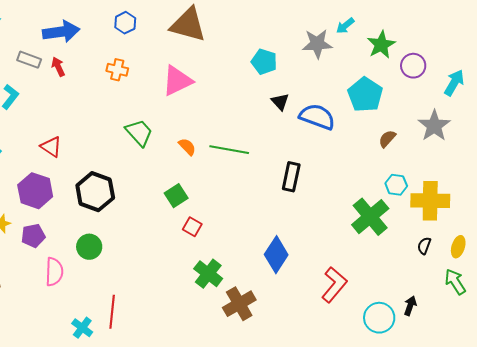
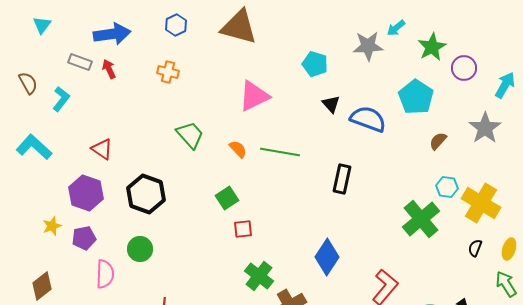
pink triangle: (177, 81) -> (254, 96), moved
yellow cross: (430, 201) -> (481, 203), turned 30
red square: (192, 227) -> (243, 229), turned -36

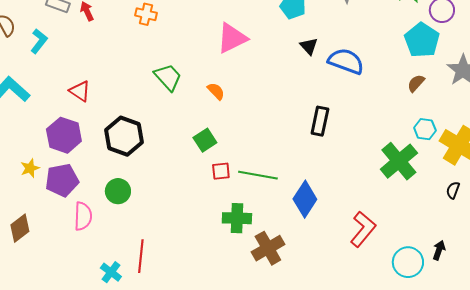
cyan pentagon: (416, 97) -> (422, 40), moved
green line: (280, 152) -> (258, 175), moved
purple pentagon: (84, 238) -> (62, 180), size x1.4
green cross: (259, 276) -> (237, 218), turned -36

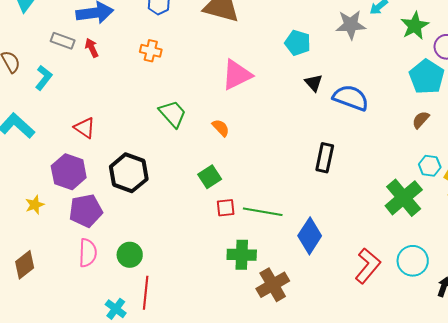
purple pentagon: (62, 180) -> (86, 211), moved
green circle: (118, 191) -> (130, 255), moved
cyan circle: (408, 262) -> (413, 261), moved

